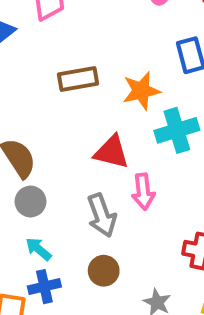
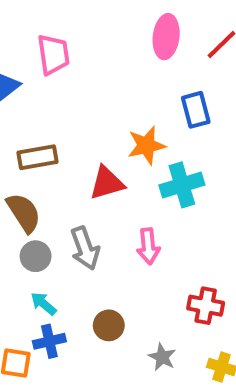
brown rectangle: (78, 79) -> (38, 157), moved
red triangle: (112, 152) -> (107, 183), moved, turned -30
gray arrow: (102, 215) -> (85, 248), moved

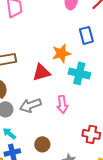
cyan cross: (182, 185) -> (79, 73), turned 30
gray arrow: (85, 248) -> (30, 105), turned 90

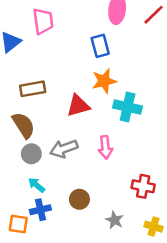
blue rectangle: (86, 35) -> (100, 46), moved

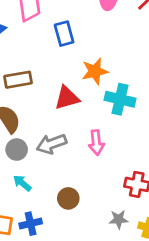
blue rectangle: (100, 46) -> (64, 34), moved
blue cross: (40, 210) -> (31, 224), moved
gray star: (115, 220) -> (119, 219), moved, turned -30

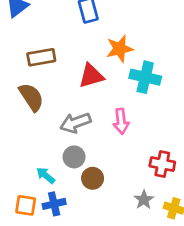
gray circle: (17, 150) -> (74, 157), moved
cyan arrow: (22, 183) -> (46, 175), moved
gray star: (119, 219) -> (144, 200), turned -30

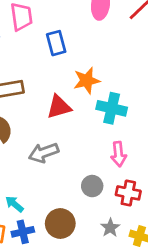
pink arrow: (121, 121) -> (119, 154), moved
gray circle: (74, 157) -> (92, 186), moved
brown circle: (93, 178) -> (60, 223), moved, size x1.4

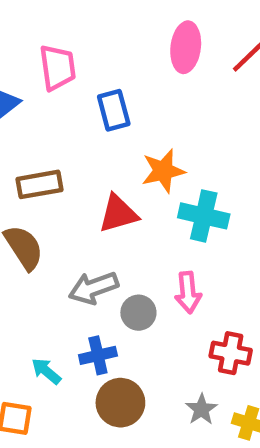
pink arrow: (119, 154) -> (188, 292), moved
gray circle: (92, 186) -> (138, 313), moved
blue cross: (23, 232) -> (98, 355), moved

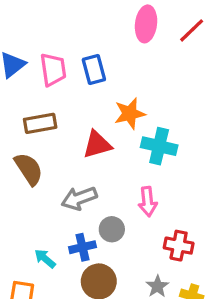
pink trapezoid: (57, 67) -> (53, 70), moved
gray circle: (138, 313) -> (112, 229), moved

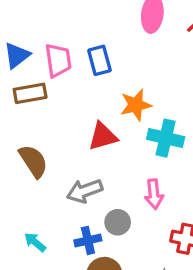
brown rectangle: (40, 123) -> (30, 93), moved
cyan arrow: (45, 259) -> (35, 242), moved

